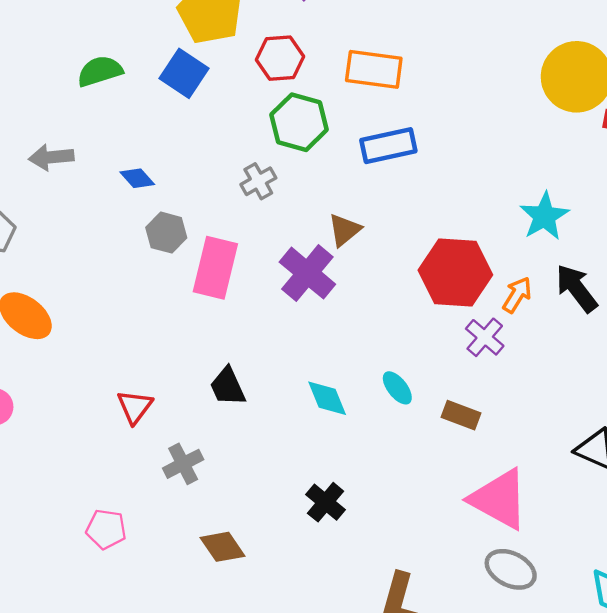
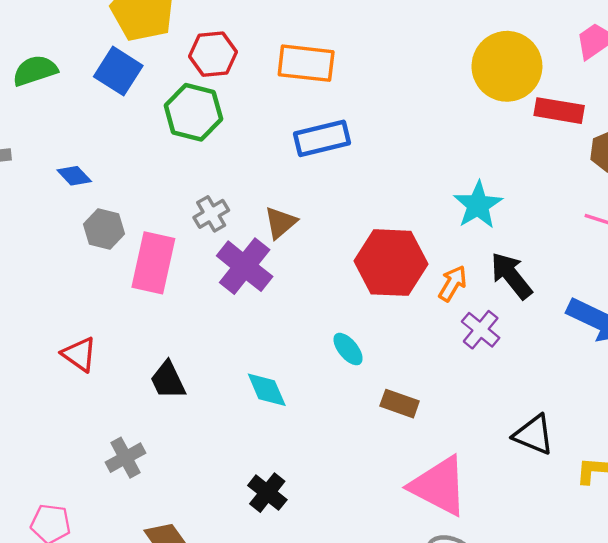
green hexagon: (299, 122) -> (193, 112), moved
gray cross: (258, 181) -> (211, 214), moved
purple cross: (485, 337) -> (481, 330), moved
cyan ellipse: (397, 388) -> (348, 349), moved
red triangle: (135, 407) -> (79, 354), moved, turned -30

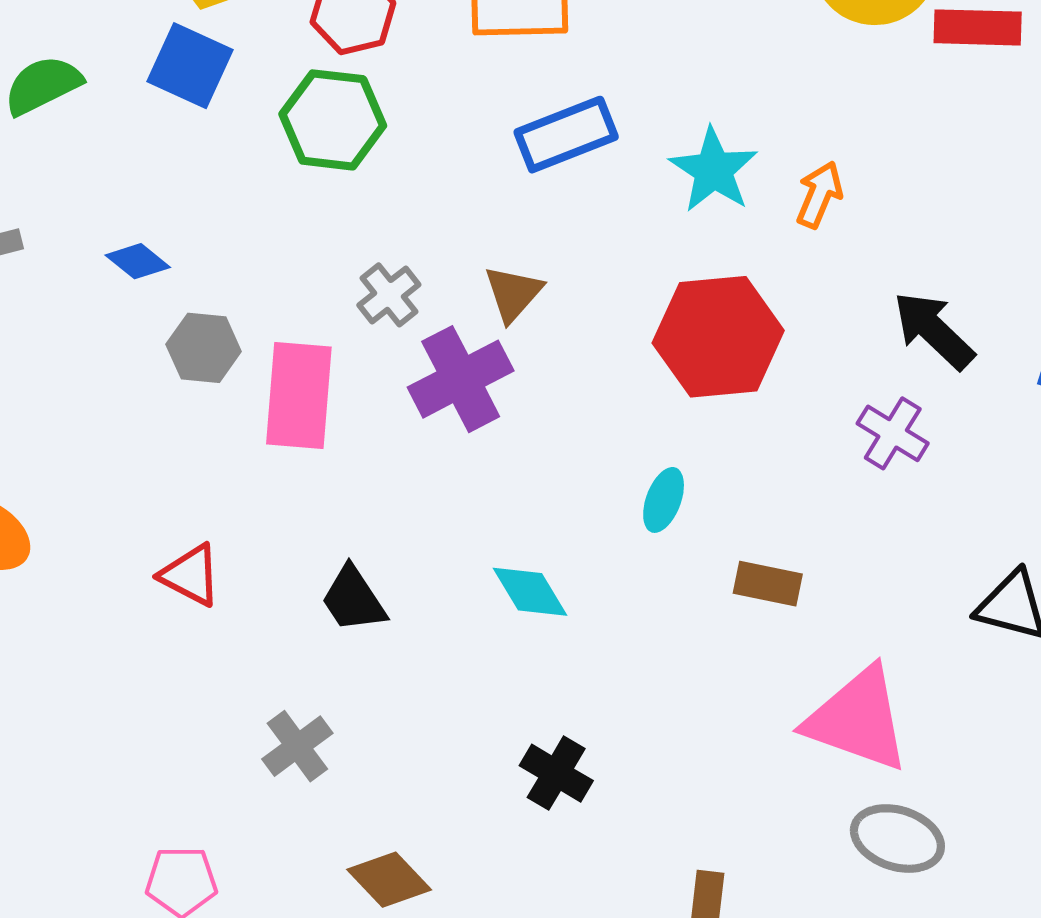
cyan star: (478, 205) -> (714, 170), moved
purple cross: (245, 266) -> (461, 379), turned 32
orange arrow: (453, 283) -> (819, 195), moved
cyan ellipse: (348, 349) -> (664, 500), turned 68

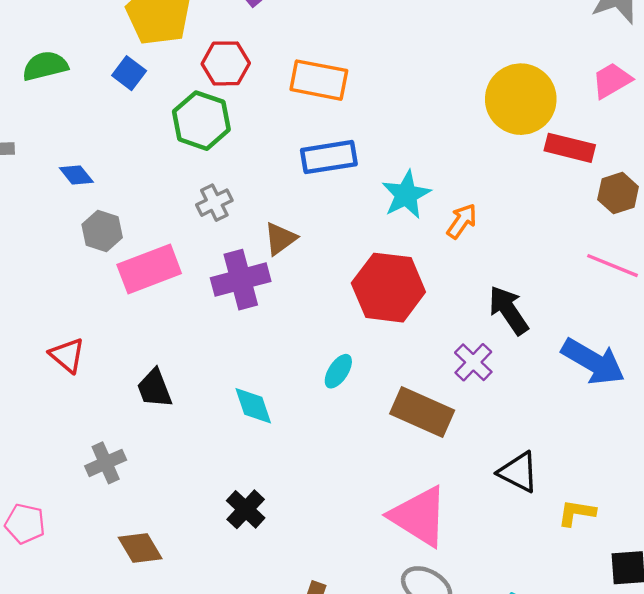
blue square: (190, 66) -> (129, 73), size x0.7
gray cross: (389, 295) -> (214, 203), moved
pink rectangle: (299, 396) -> (149, 269), turned 52
brown rectangle: (768, 584) -> (422, 412), moved, size x1.6

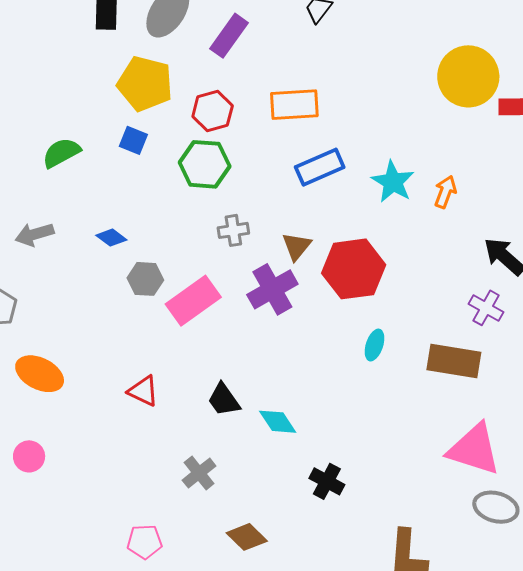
gray cross: (214, 203) -> (233, 230), turned 32
red hexagon: (388, 288) -> (354, 269), moved
cyan diamond: (253, 406) -> (278, 422), moved

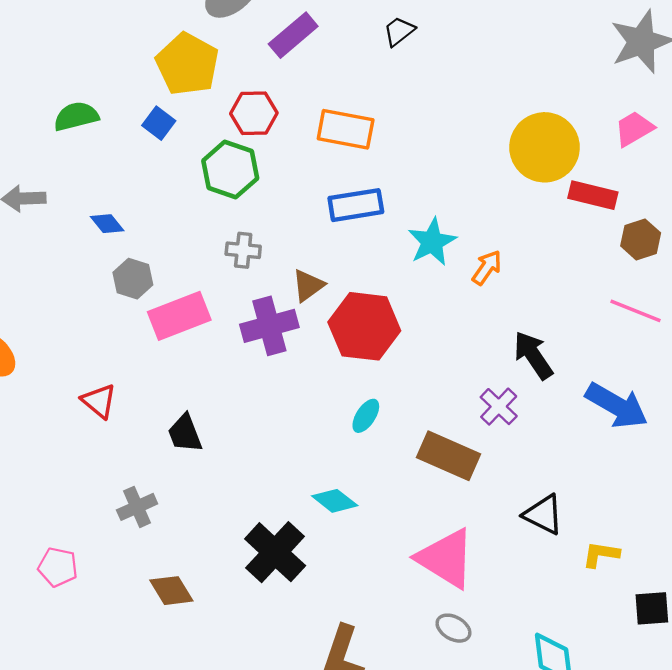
cyan diamond: (278, 422) -> (335, 501), moved, turned -33
black cross: (327, 481) -> (275, 552), size x1.6
gray ellipse: (496, 507) -> (453, 628), size x0.7

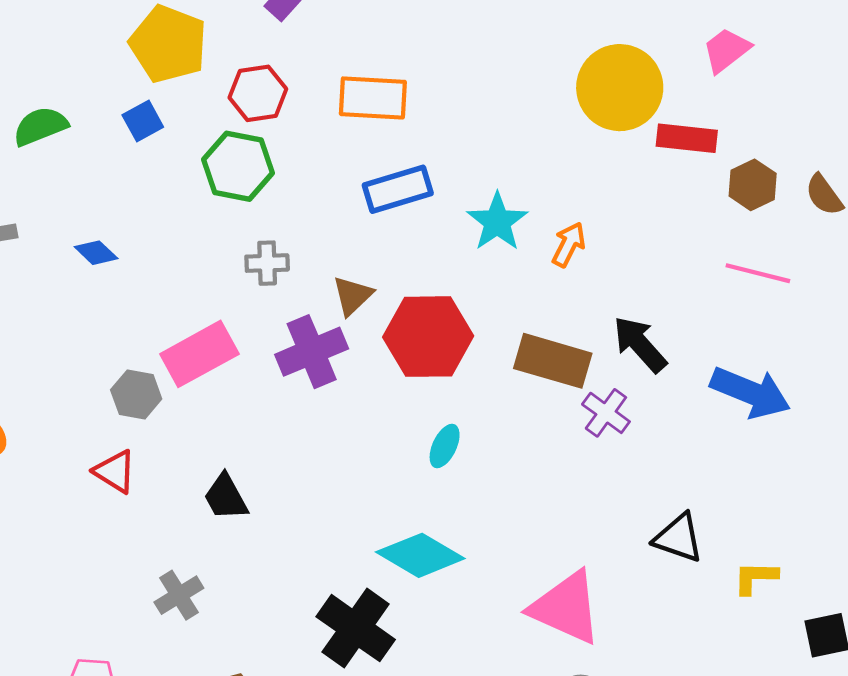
blue square: (159, 123) -> (143, 121), turned 32
gray hexagon: (133, 279) -> (136, 394), moved
brown rectangle: (448, 456) -> (553, 361), moved
cyan diamond: (335, 501) -> (420, 555), size x1.5

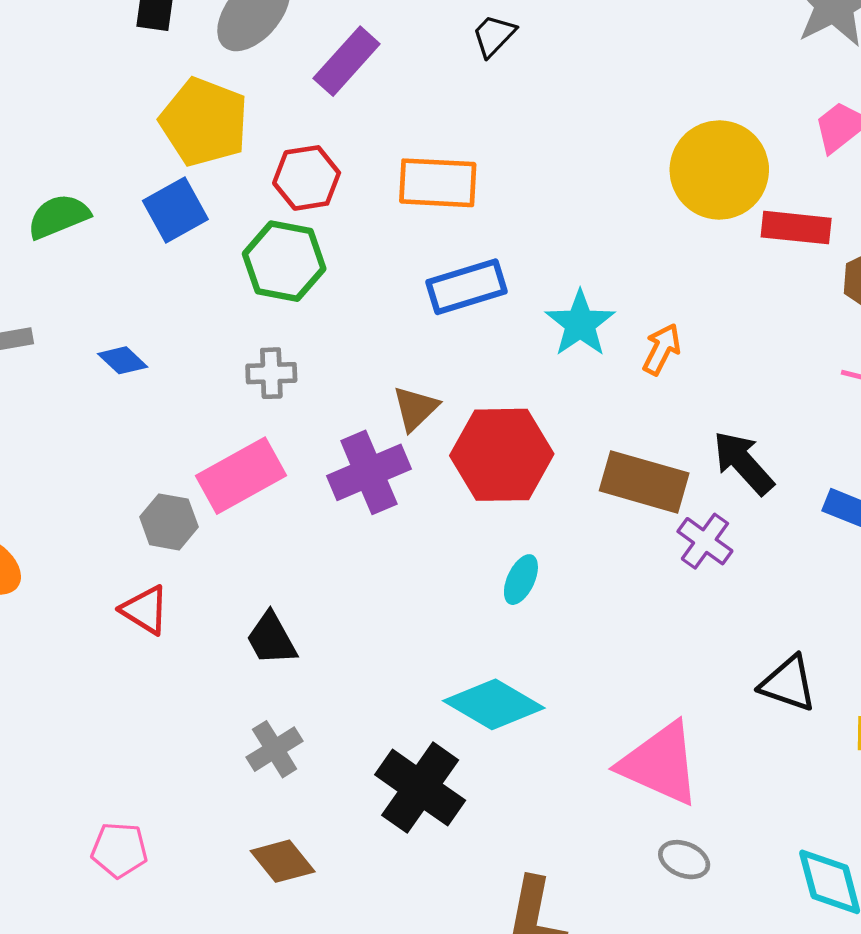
blue square: (143, 121) -> (175, 210), size x1.4
gray cross: (267, 263) -> (271, 373), moved
gray cross: (179, 595) -> (275, 749), moved

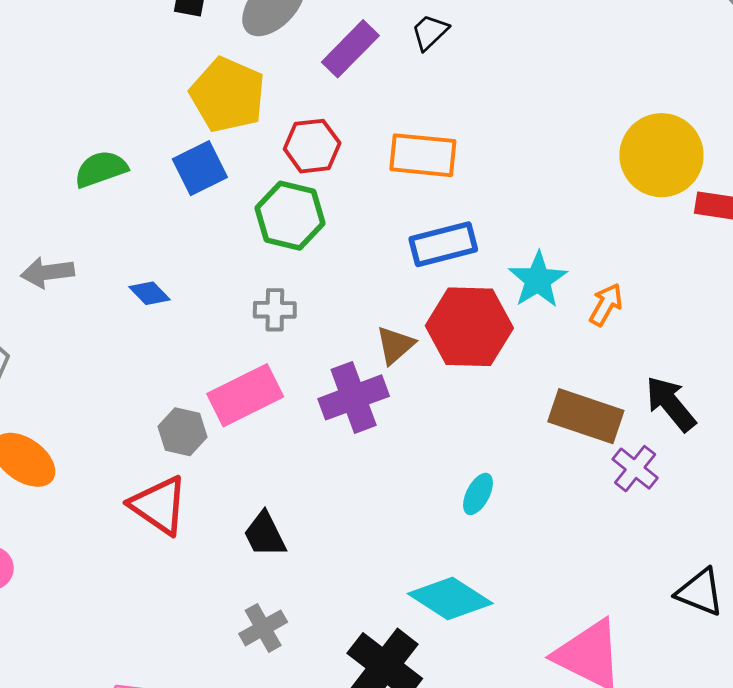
black trapezoid: (494, 36) -> (430, 32), moved
red hexagon: (502, 455) -> (469, 327), moved
red triangle: (145, 610) -> (159, 505), size x1.4

